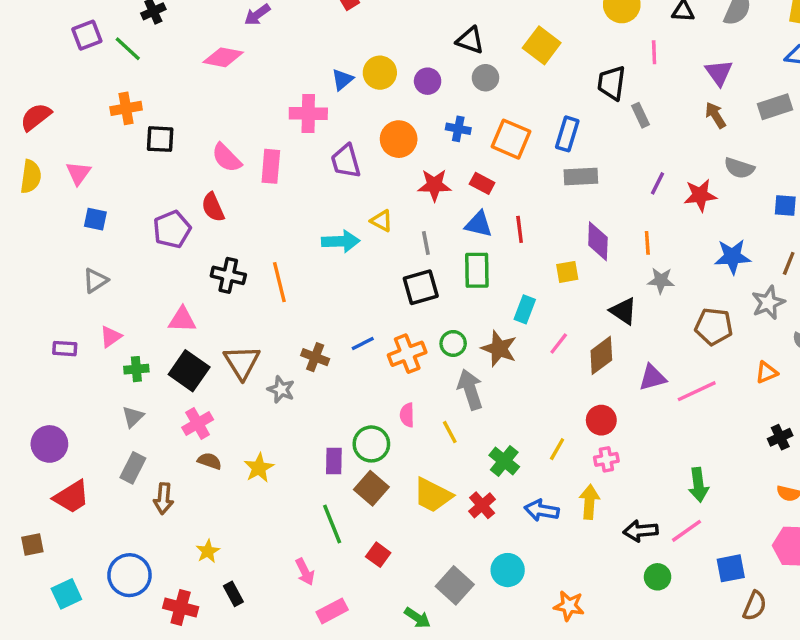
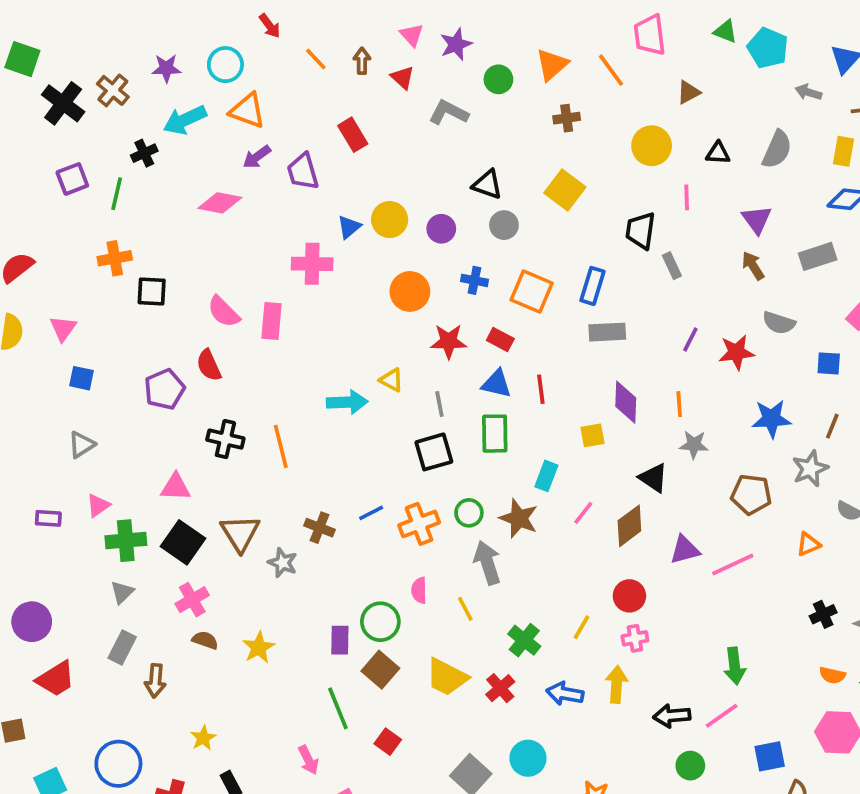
green line: (128, 49) -> (117, 194), turned 60
purple trapezoid: (346, 161) -> (303, 172), moved
green cross: (136, 369) -> (126, 541), size x1.5

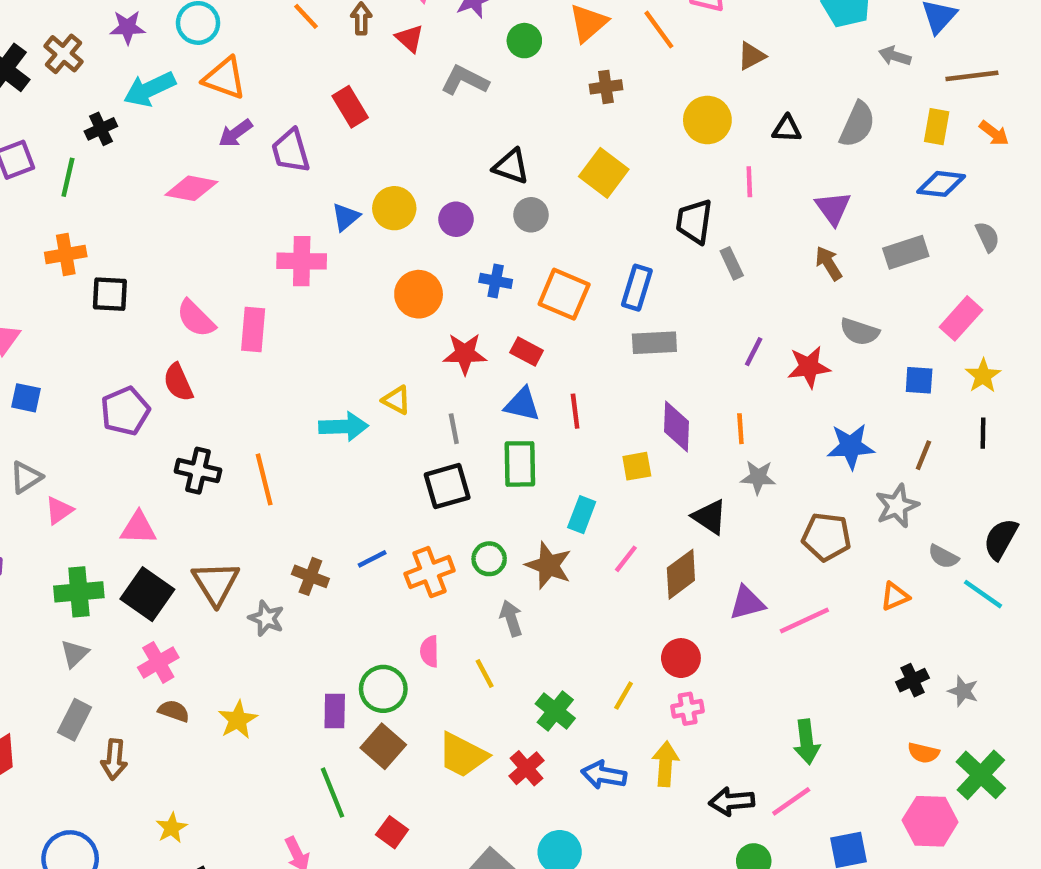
pink triangle: (98, 505) -> (59, 510), moved
gray arrow: (487, 563) -> (511, 618), size x0.7

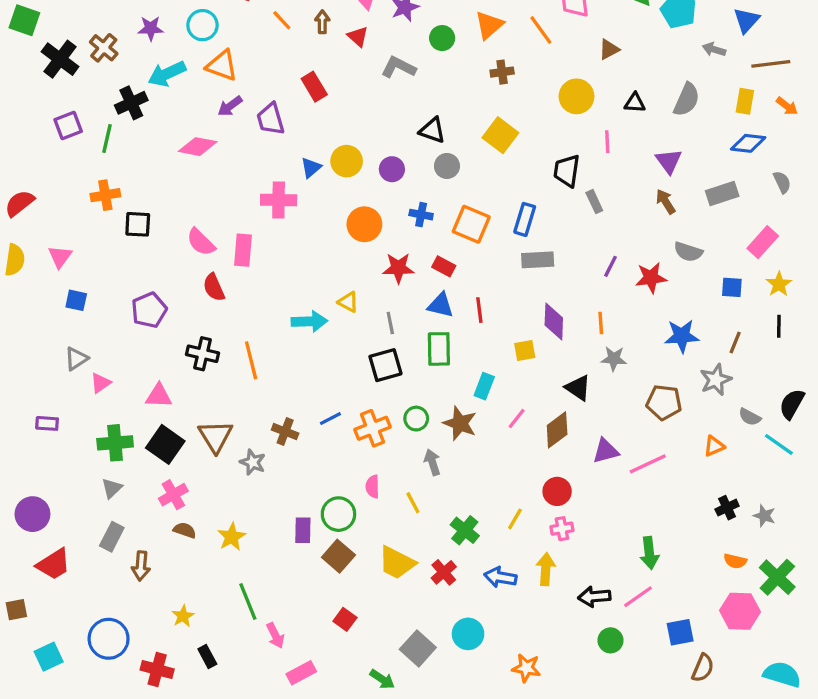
black cross: (101, 129) -> (131, 103), size x1.4
red semicircle: (178, 382) -> (214, 287), moved
green line: (333, 793) -> (248, 602), moved

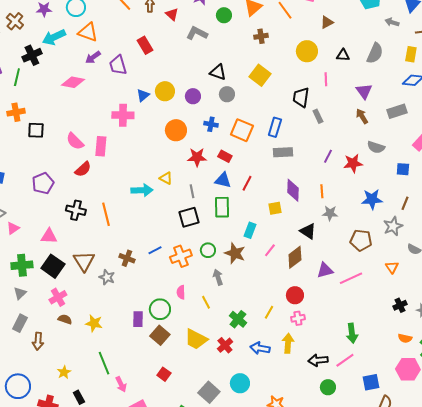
red semicircle: (214, 287) -> (83, 169), turned -108
red line: (479, 310) -> (247, 183), turned 35
orange triangle: (714, 446) -> (392, 267), turned -40
yellow star: (232, 537) -> (94, 323), turned -30

